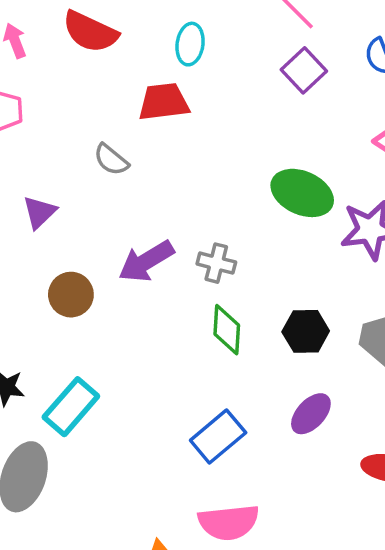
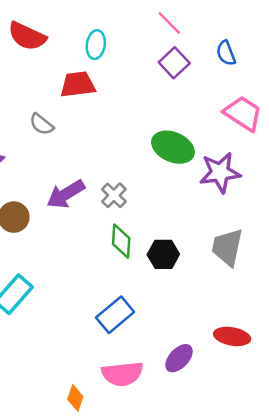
gray cross: (216, 263) -> (114, 195), turned 30
black hexagon: (306, 331) -> (163, 254), moved
purple ellipse: (311, 414) -> (179, 358), moved

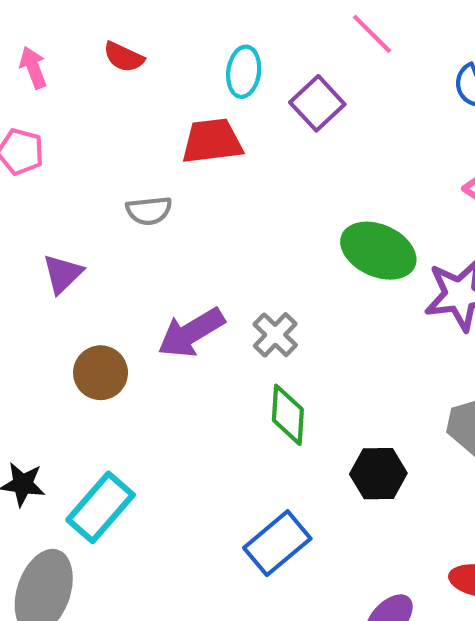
red semicircle: (27, 36) -> (124, 57), size x0.6
purple square: (174, 63) -> (317, 103), moved
gray semicircle: (42, 124) -> (149, 211), turned -45
black hexagon: (163, 254) -> (378, 474), moved

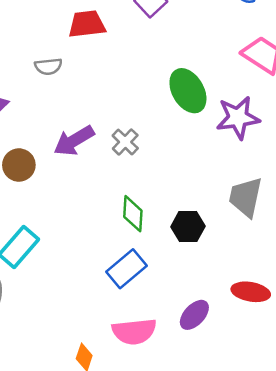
green ellipse: (378, 251) -> (188, 91), turned 36
green diamond: (288, 415) -> (133, 214), moved

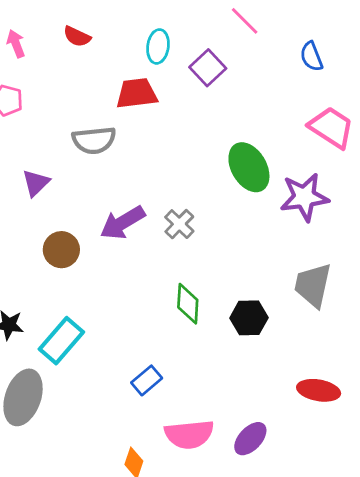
gray semicircle: (48, 66) -> (94, 140), size x1.4
blue rectangle: (126, 269) -> (147, 380), moved, size x0.7
purple ellipse: (194, 315) -> (250, 439), moved

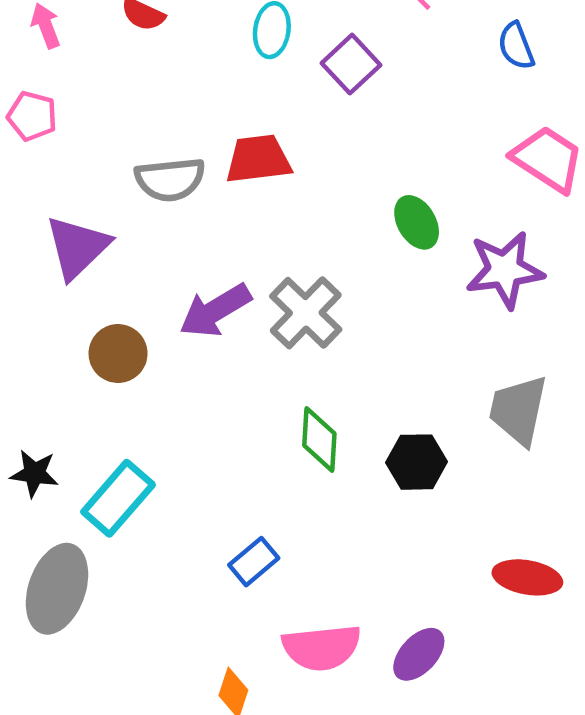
red trapezoid: (137, 93) -> (258, 159), moved
green ellipse: (249, 167) -> (417, 222), size x0.7
purple triangle: (36, 183) -> (77, 247), size x1.5
gray cross: (179, 224) -> (306, 313), size x1.5

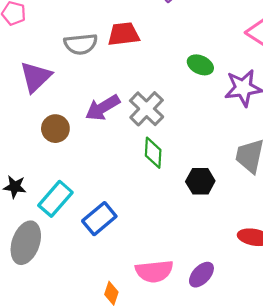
green ellipse: (417, 222) -> (200, 65), turned -35
green diamond: (319, 439) -> (153, 153), moved
blue rectangle: (254, 562) -> (99, 219), moved, size x1.4

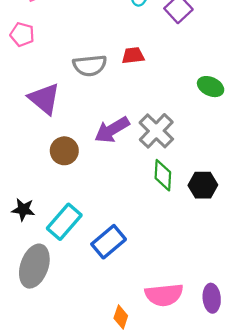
red trapezoid: (123, 34) -> (133, 56), size x0.7
purple triangle: (36, 77) -> (44, 99), turned -36
black hexagon: (200, 181) -> (203, 185), moved
purple ellipse: (201, 275) -> (212, 298), turned -48

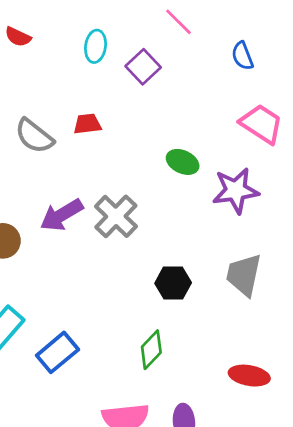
gray semicircle: (90, 65) -> (34, 136), turned 44
green diamond: (163, 175) -> (151, 350), moved, turned 40

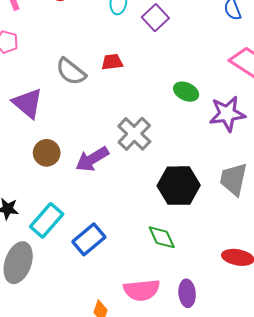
purple arrow: (61, 215) -> (92, 159), moved
black hexagon: (173, 283) -> (179, 186), size x1.5
green diamond: (151, 350) -> (162, 237), turned -68

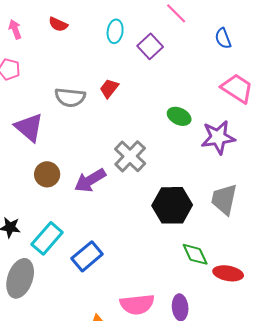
red trapezoid: (112, 62) -> (109, 88), turned -45
gray semicircle: (71, 72) -> (70, 97), turned -32
green diamond: (162, 237) -> (195, 254), moved

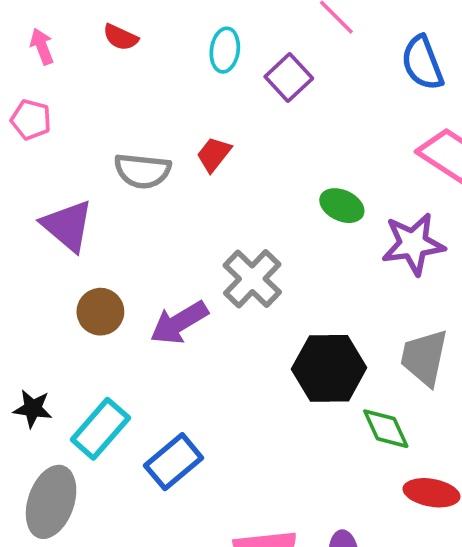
blue semicircle: (223, 38) -> (422, 63), size x1.4
green diamond: (195, 254) -> (386, 429), moved

